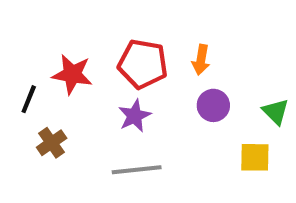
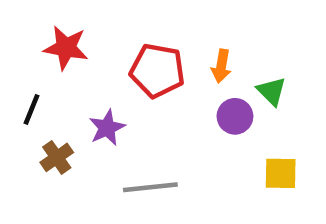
red star: (72, 74) -> (66, 48), moved
green triangle: (276, 112) -> (272, 91), moved
purple star: (135, 116) -> (107, 128), moved

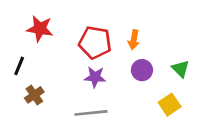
green triangle: (272, 91) -> (181, 69), moved
purple star: (107, 128) -> (95, 77), moved, turned 30
yellow square: (281, 173) -> (170, 105), turned -35

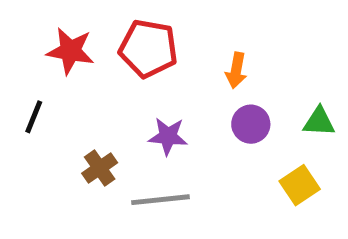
red pentagon: (95, 43) -> (148, 49), moved
green triangle: (181, 69) -> (319, 122), turned -42
brown cross: (34, 95) -> (100, 168), moved

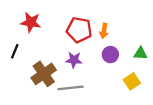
red pentagon: (148, 49) -> (79, 30), moved
brown cross: (100, 168) -> (44, 74), size x1.6

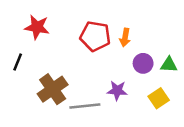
purple circle: (110, 55) -> (143, 63), moved
purple star: (74, 60) -> (117, 91), moved

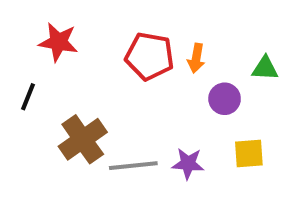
green triangle: (169, 65) -> (265, 68), moved
purple star: (117, 91) -> (188, 164), moved
yellow square: (159, 98) -> (249, 153), turned 30

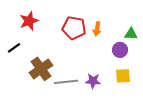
red star: (58, 42) -> (29, 21), turned -30
black line: (28, 97) -> (14, 48), turned 32
purple circle: (225, 99) -> (120, 50), moved

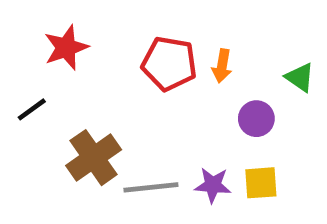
green triangle: (131, 34) -> (300, 77), turned 32
purple circle: (120, 50) -> (256, 119), moved
yellow square: (123, 76) -> (261, 183), moved

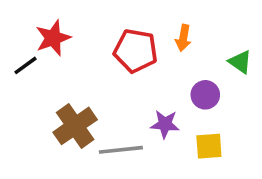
orange arrow: (222, 66) -> (183, 38), moved
black line: (32, 109) -> (26, 65), moved
purple star: (213, 185) -> (165, 124), moved

